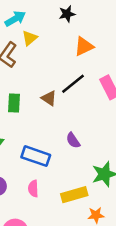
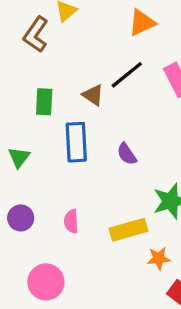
blue rectangle: (36, 156) -> (76, 142), moved, turned 68

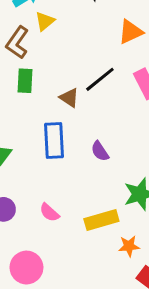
orange triangle: (142, 23) -> (131, 32), moved
green rectangle: (44, 102) -> (25, 81), moved
pink semicircle: (71, 221) -> (49, 212), turned -45

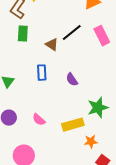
blue rectangle: (54, 141) -> (42, 73), size x0.7

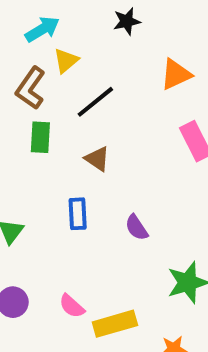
black line: (72, 33) -> (95, 102), moved
yellow rectangle: (73, 125) -> (115, 324), moved

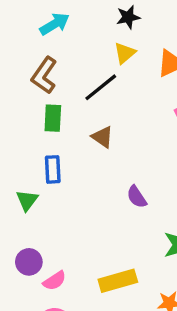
yellow triangle: (66, 61) -> (125, 53), moved
blue rectangle: (78, 214) -> (53, 169), moved
pink semicircle: (72, 306) -> (55, 281), moved, turned -75

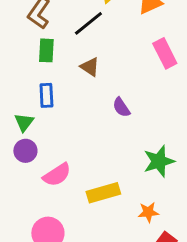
purple semicircle: (137, 197) -> (121, 107), moved
purple circle: (29, 262) -> (25, 151), moved
pink semicircle: (55, 281) -> (57, 175), moved, size x1.4

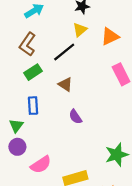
green rectangle: (46, 50) -> (33, 72), turned 54
purple semicircle: (121, 107) -> (75, 117), moved

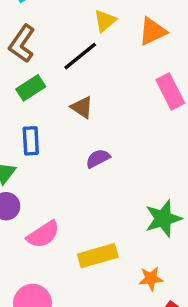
purple semicircle: (75, 117) -> (98, 158), turned 96

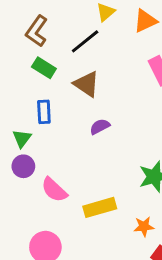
green rectangle: (31, 88) -> (44, 68), turned 65
brown triangle: (82, 107) -> (87, 84), size x1.4
pink semicircle: (43, 234) -> (54, 190), turned 76

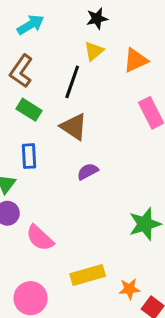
black line: (85, 41) -> (72, 82), turned -32
yellow rectangle: (100, 207) -> (88, 275), moved
orange star: (144, 227) -> (129, 289), moved

